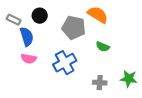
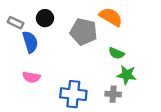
pink semicircle: (29, 59) -> (31, 77), moved
blue cross: (65, 63) -> (73, 94), moved, turned 35
green star: (129, 79) -> (127, 75), moved

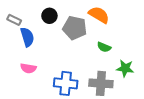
black circle: (45, 18) -> (49, 16), moved
green star: (127, 75) -> (125, 68), moved
gray cross: (113, 94) -> (101, 83), size x1.6

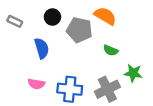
blue semicircle: (27, 37) -> (42, 48), moved
pink semicircle: (28, 68) -> (36, 84), moved
gray cross: (101, 83) -> (107, 89), turned -30

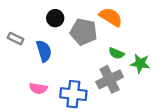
gray rectangle: (15, 21) -> (16, 39), moved
green star: (133, 73) -> (140, 63), moved
gray cross: (107, 89) -> (110, 79), moved

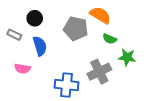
black circle: (55, 18) -> (35, 18), moved
green semicircle: (116, 53) -> (110, 39), moved
pink semicircle: (38, 88) -> (22, 69), moved

